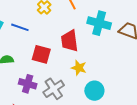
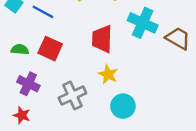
red square: (41, 54) -> (50, 49), moved
purple cross: (28, 84) -> (28, 84), moved

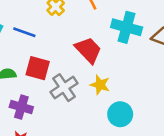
red trapezoid: (102, 39) -> (88, 50), turned 144
gray cross: (72, 96) -> (64, 88), moved

